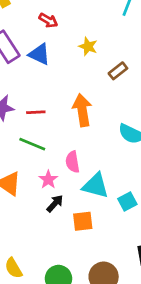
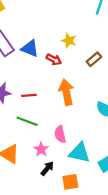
red arrow: (48, 20) -> (54, 59), moved

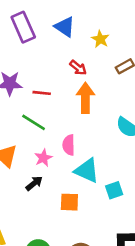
blue triangle: (30, 48) -> (65, 27), moved
red arrow: (54, 59) -> (78, 68), moved
black arrow: (47, 168) -> (34, 183), moved

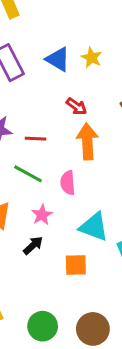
yellow star: (100, 39) -> (91, 58), moved
pink semicircle: (69, 145) -> (68, 183), moved

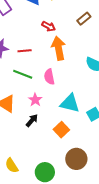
orange square: (76, 265) -> (61, 130), turned -35
brown circle: (93, 329) -> (76, 159), moved

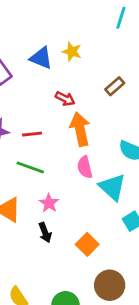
pink semicircle: (49, 77) -> (85, 167), moved
cyan triangle: (70, 103) -> (112, 187), moved, turned 30
black arrow: (32, 120) -> (45, 232), turned 120

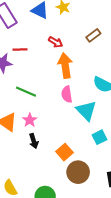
red line: (32, 134) -> (20, 50), moved
pink star: (49, 203) -> (30, 120), moved
brown circle: (110, 285) -> (78, 172), moved

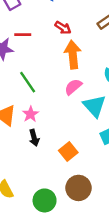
green line: (26, 92) -> (28, 82), turned 30
pink semicircle: (67, 94) -> (73, 87), turned 56
brown circle: (78, 172) -> (78, 188), moved

